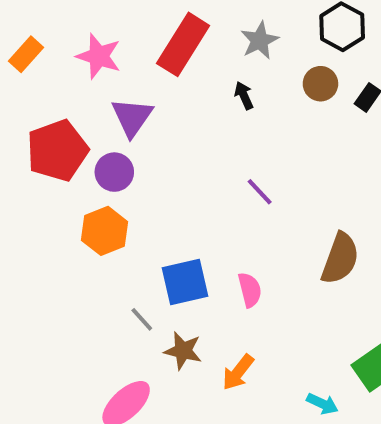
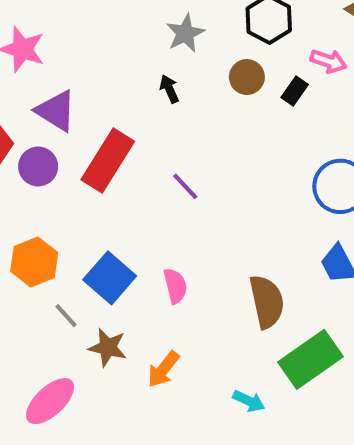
red rectangle: (183, 44) -> (108, 161), moved
purple triangle: (132, 117) -> (56, 111), turned -33
orange hexagon: (105, 231) -> (34, 262), moved
brown semicircle: (340, 258) -> (267, 302), moved, turned -32
blue square: (185, 282) -> (110, 278), turned -36

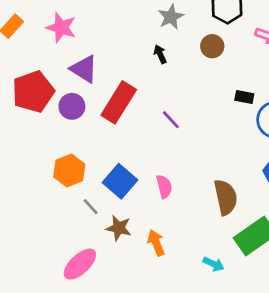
black rectangle: (295, 91) -> (244, 97), moved, turned 66
orange arrow: (163, 369) -> (156, 243), turned 120

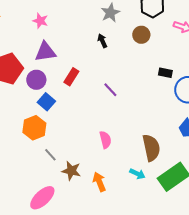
pink star: (61, 27) -> (40, 21), moved, size x0.7
purple triangle: (84, 69) -> (45, 52), turned -40
red rectangle: (119, 102) -> (71, 77), size x0.6
blue square: (120, 181) -> (46, 102), moved, size x0.7
cyan arrow: (214, 264) -> (137, 174), moved

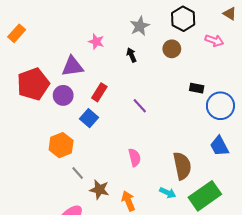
pink star: (40, 21) -> (96, 42), moved
blue square: (46, 102) -> (89, 118), moved

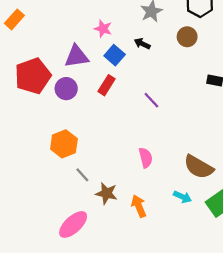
black arrow: (131, 55) -> (142, 44), turned -40
blue square: (89, 118) -> (115, 55), moved
brown semicircle: (182, 166) -> (199, 167), turned 132

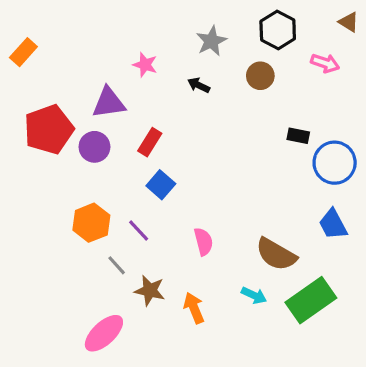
blue square: (115, 55) -> (161, 185), moved
purple line: (151, 100) -> (139, 231), moved

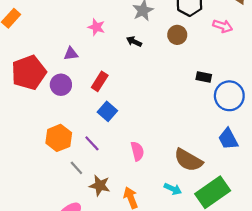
purple triangle: (109, 103) -> (71, 54), size x0.6

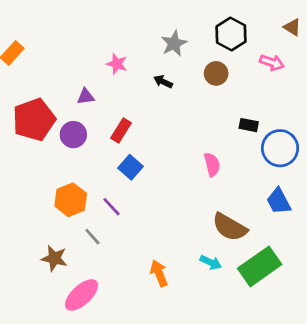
pink semicircle: (137, 151) -> (212, 165), moved
brown star: (100, 186) -> (54, 258), moved

